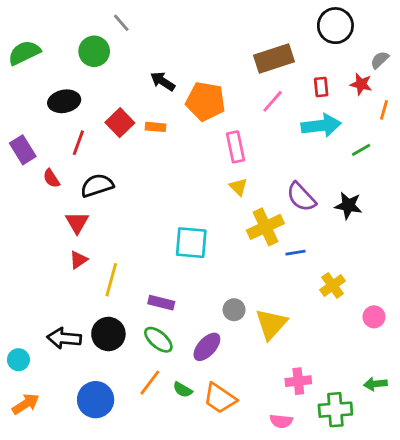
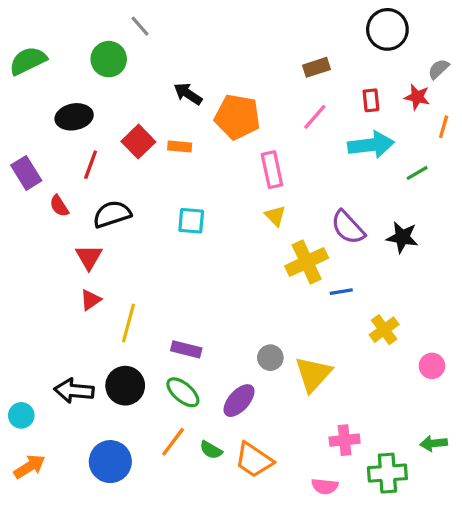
brown rectangle: (274, 58) -> (317, 67), size x0.6
cyan square: (191, 243) -> (191, 221), moved, size x0.7

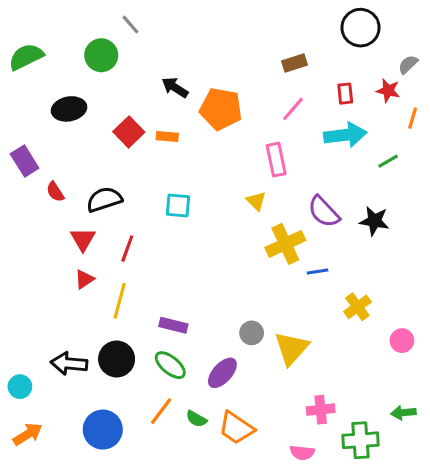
red line: (91, 165) -> (127, 249), moved
pink rectangle: (272, 170) -> (276, 160), moved

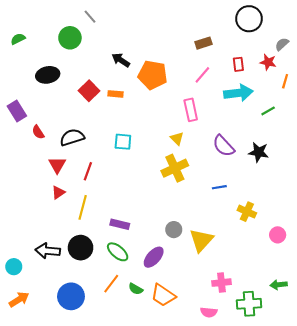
green semicircle: (26, 57) -> (18, 39), size x0.6
yellow cross: (285, 244) -> (175, 168), moved
yellow cross: (357, 307) -> (247, 212), turned -30

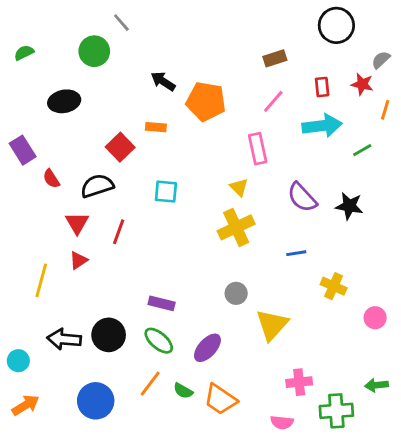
red square: (89, 91) -> (120, 147), moved
yellow line: (83, 207) -> (41, 280), moved
gray circle: (174, 230) -> (236, 293), moved

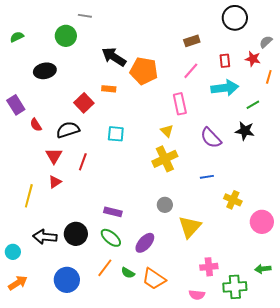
gray line: (121, 23) -> (85, 16), turned -40
black arrow: (163, 81) -> (114, 57), size x1.4
black star: (349, 206) -> (245, 131), moved
pink circle: (375, 318) -> (262, 222), size x1.5

